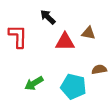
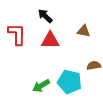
red triangle: (65, 42) -> (50, 40), moved
green arrow: (34, 83) -> (41, 86), moved

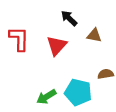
black arrow: (45, 16) -> (69, 18), moved
red triangle: (50, 40) -> (57, 46), turned -48

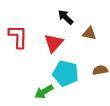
cyan pentagon: (78, 92) -> (66, 73), moved

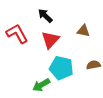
black arrow: (66, 17) -> (45, 16), moved
red L-shape: (18, 37) -> (17, 34), turned -30

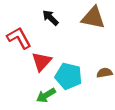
brown triangle: (83, 31) -> (93, 18), moved, size x1.6
red triangle: (50, 40) -> (41, 62), moved

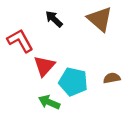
brown triangle: (93, 18) -> (100, 19), turned 30
green arrow: (46, 95) -> (49, 102), turned 54

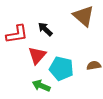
black arrow: (54, 19) -> (45, 29), moved
red L-shape: (20, 41) -> (17, 34), turned 110

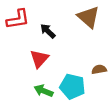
red L-shape: (17, 34) -> (18, 19), moved
cyan pentagon: (61, 69) -> (72, 86), moved

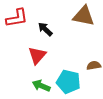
brown triangle: (88, 17) -> (84, 16), turned -30

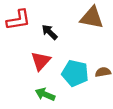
cyan pentagon: (68, 82) -> (75, 73), moved

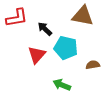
cyan pentagon: (75, 73) -> (66, 48), moved
green arrow: (45, 94) -> (62, 85), moved

